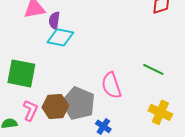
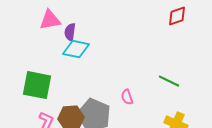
pink semicircle: (111, 85) -> (127, 97), size x0.6

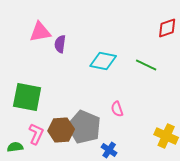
cyan diamond: (76, 49) -> (103, 61), moved
green line: (169, 81) -> (146, 65), moved

